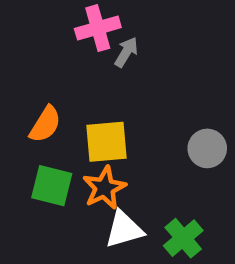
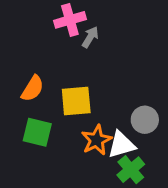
gray circle: (207, 148) -> (145, 120), moved
orange star: (104, 188) -> (96, 140), moved
white triangle: (124, 229) -> (121, 145), moved

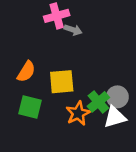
gray arrow: (90, 37) -> (73, 30), turned 78
white triangle: (121, 145) -> (115, 117), moved
green cross: (131, 170) -> (98, 102), moved

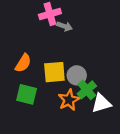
gray circle: (117, 97) -> (77, 75), moved

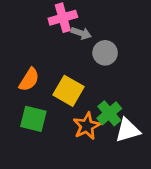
yellow square: (54, 72) -> (68, 91), turned 35
gray circle: (77, 75) -> (105, 53), moved

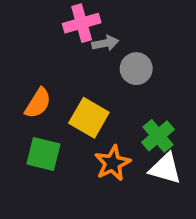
gray arrow: (81, 33) -> (105, 43), turned -30
green cross: (109, 113) -> (158, 136), moved
white triangle: (128, 130) -> (165, 169), turned 32

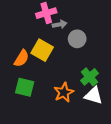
yellow square: (89, 118) -> (42, 50), moved

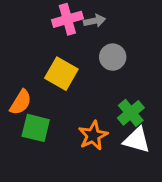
gray arrow: (60, 24) -> (95, 21), moved
orange semicircle: (22, 58) -> (21, 102), moved

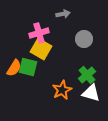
pink cross: (67, 19) -> (39, 33), moved
gray circle: (113, 57) -> (84, 39), moved
green square: (36, 128) -> (28, 67), moved

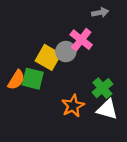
gray arrow: (63, 14) -> (100, 13), moved
pink cross: (39, 33) -> (81, 40), moved, turned -36
gray circle: (84, 39) -> (66, 52), moved

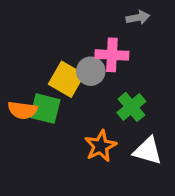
pink cross: (81, 40) -> (112, 55), turned -35
orange semicircle: (16, 80) -> (22, 110), turned 66
green cross: (102, 88) -> (131, 107), moved

